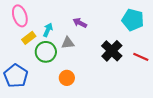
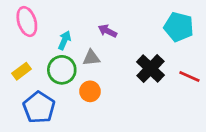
yellow rectangle: (29, 38) -> (21, 71), moved
blue pentagon: (16, 76) -> (39, 107), moved
orange circle: (67, 78) -> (90, 91), moved

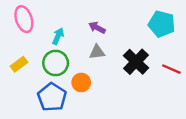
gray triangle: (91, 58) -> (97, 52), moved
blue pentagon: (39, 107) -> (52, 97), moved

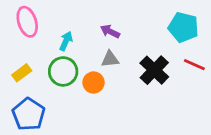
red line: (171, 69) -> (194, 65), moved
orange circle: (81, 83) -> (94, 83), moved
blue pentagon: (52, 97) -> (29, 114), moved

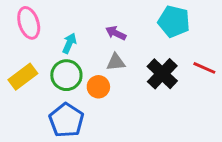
cyan pentagon: (183, 27) -> (174, 21), moved
yellow rectangle: (22, 73) -> (23, 77), size x1.4
blue pentagon: (29, 114) -> (66, 120), moved

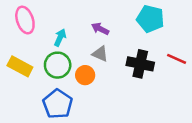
gray triangle: (116, 62) -> (100, 54), turned 30
black cross: (162, 74) -> (140, 64), turned -32
yellow rectangle: (23, 77) -> (20, 66), turned 65

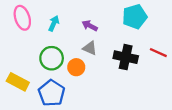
cyan pentagon: (150, 19) -> (135, 17), turned -30
cyan arrow: (60, 38) -> (54, 23), moved
yellow rectangle: (20, 66) -> (18, 82), moved

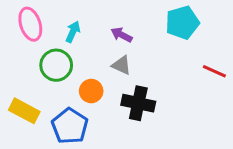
black cross: (126, 57) -> (138, 103), moved
green circle: (52, 58) -> (56, 65), moved
orange circle: (76, 67) -> (91, 91), moved

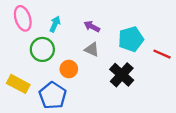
cyan pentagon: (182, 23) -> (131, 39), moved
black cross: (138, 103) -> (122, 75), moved, turned 30

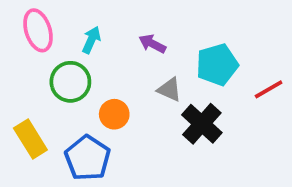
gray triangle: (92, 49) -> (169, 89), moved
red line: (162, 54) -> (269, 89), turned -54
yellow rectangle: (18, 84) -> (30, 139), turned 30

